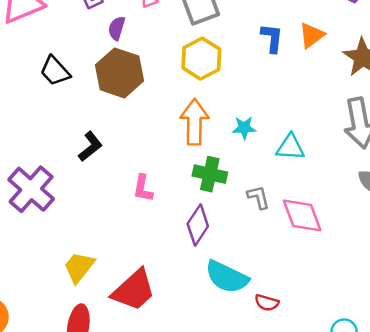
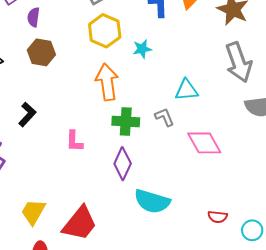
brown hexagon: (119, 73) -> (41, 52), size x0.7
cyan star: (244, 128) -> (142, 49), moved
gray L-shape: (258, 197) -> (165, 117), moved
red semicircle: (267, 303) -> (218, 217), moved

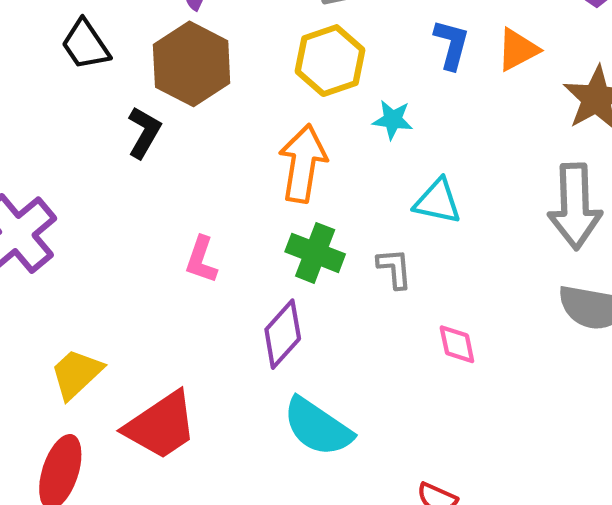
brown hexagon: (41, 52) -> (192, 64), size x1.4
cyan triangle: (186, 90) -> (438, 201), moved
black L-shape: (27, 114) -> (144, 132), moved, turned -30
pink diamond: (204, 143) -> (457, 344), size x0.6

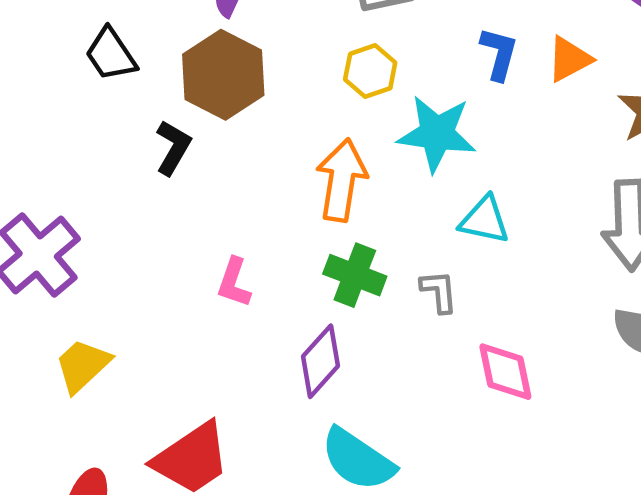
yellow hexagon: (330, 61) -> (370, 71), size x0.7
cyan star: (393, 120) -> (437, 134), size x1.8
pink diamond: (457, 344) -> (505, 372), size x1.4
yellow trapezoid: (76, 374) -> (83, 365), moved

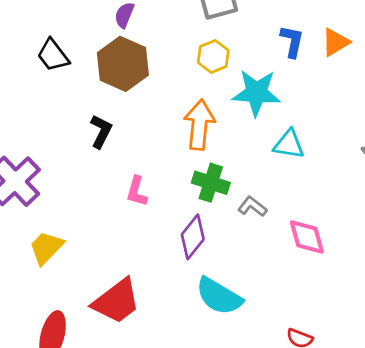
black L-shape: (173, 148) -> (101, 131), moved
gray L-shape: (439, 291) -> (252, 207), moved, turned -44

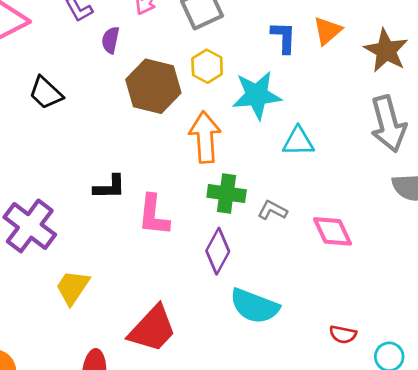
brown hexagon: (123, 64) -> (153, 86), moved
black L-shape: (101, 131) -> (110, 187), moved, turned 72
pink L-shape: (137, 191) -> (154, 215), size x1.4

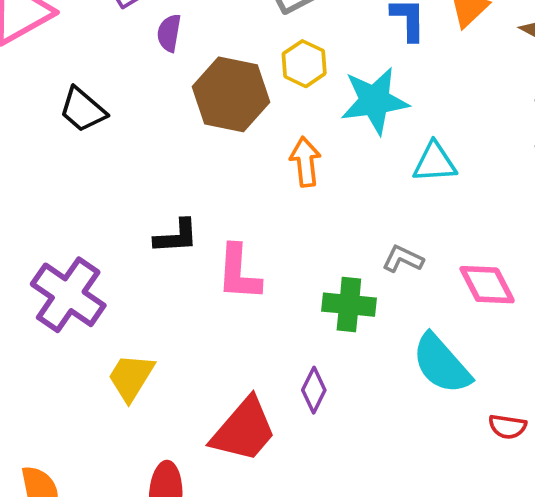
orange arrow: (205, 137) -> (305, 162), size x0.7
green cross: (227, 193) -> (349, 305), moved
purple diamond: (218, 251) -> (314, 390), moved, size x0.7
cyan semicircle: (254, 306) -> (441, 364), moved, turned 30

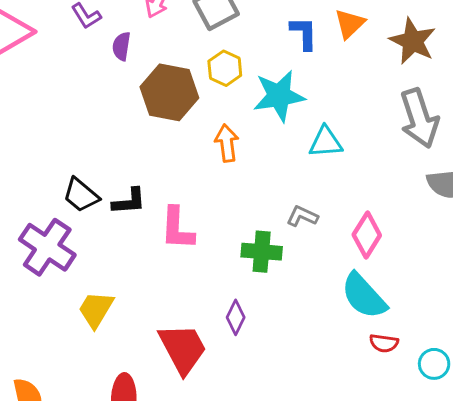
black trapezoid: (83, 110) -> (81, 195), moved
pink diamond: (487, 285) -> (367, 235), turned 60
cyan semicircle: (441, 364) -> (364, 296), moved
red trapezoid: (244, 430) -> (183, 349), turned -68

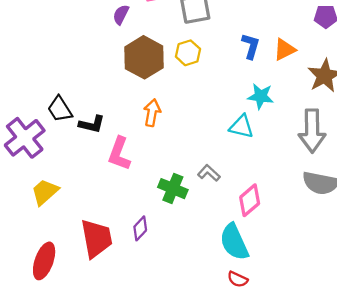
cyan star: (279, 96) -> (261, 96), moved, size x0.7
orange arrow: (227, 143) -> (152, 113), moved

